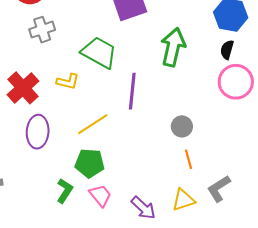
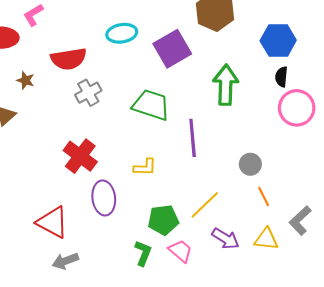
yellow L-shape: (68, 81) -> (145, 167), moved
yellow line: (93, 124) -> (205, 205), moved
yellow triangle: (183, 200) -> (266, 239), turned 35
purple arrow: (143, 208) -> (225, 239), moved

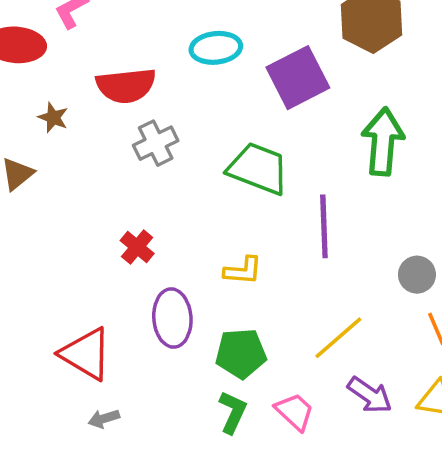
red cross: (80, 156) -> (137, 247), size x0.6
green pentagon: (163, 220) -> (241, 353), moved
gray arrow: (65, 261) -> (104, 419), size x0.7

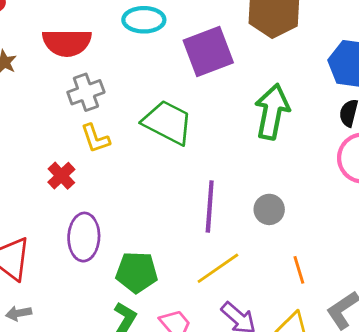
purple line: (324, 226) -> (210, 207), moved
yellow L-shape: (243, 271) -> (95, 138), moved, turned 60
gray circle: (417, 275) -> (269, 209), moved

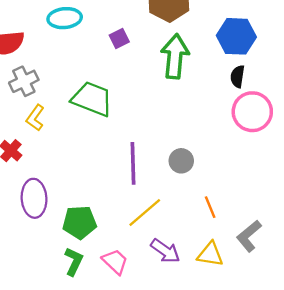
purple square: (208, 52) -> (119, 38), size x0.5
green arrow: (272, 112) -> (175, 56), moved
yellow L-shape: (95, 138) -> (35, 118), turned 60

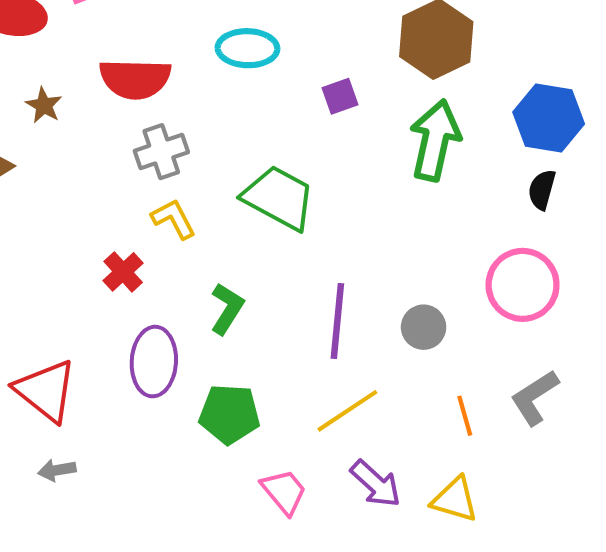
pink circle: (252, 112) -> (523, 285), moved
yellow L-shape: (35, 118) -> (174, 219), turned 110
gray L-shape: (249, 236) -> (535, 398), moved
green L-shape: (74, 262) -> (227, 309), moved

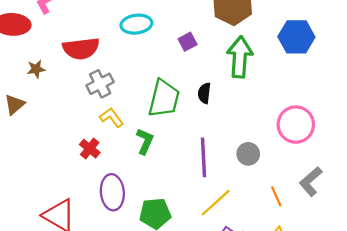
brown star: (44, 105) -> (36, 69), turned -30
black semicircle: (542, 190) -> (204, 93), moved
green trapezoid: (279, 198) -> (164, 99), turned 84
green L-shape: (227, 309) -> (145, 141), moved

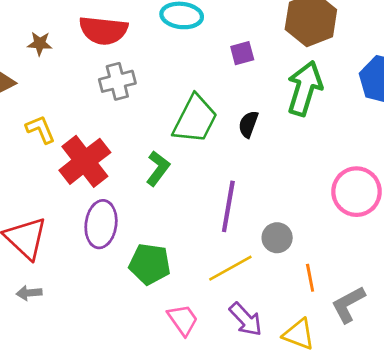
yellow L-shape: (111, 117) -> (40, 129), moved
red cross: (90, 149) -> (85, 161), size x1.8
gray circle: (248, 154) -> (277, 238), moved
gray L-shape: (311, 182) -> (348, 304), moved

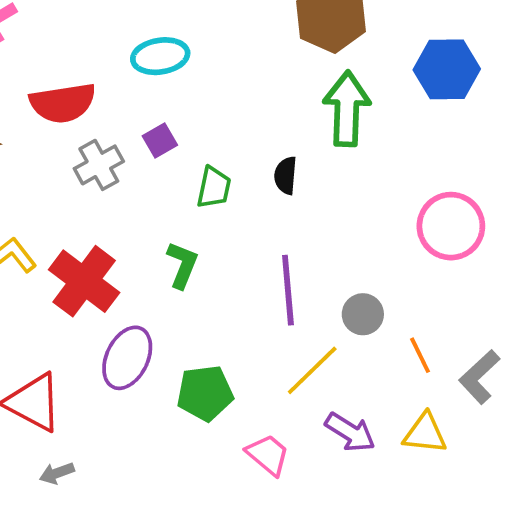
purple square: (242, 53) -> (160, 140), moved
green trapezoid: (195, 119) -> (214, 187), size x0.6
purple ellipse: (101, 224) -> (127, 358), turned 33

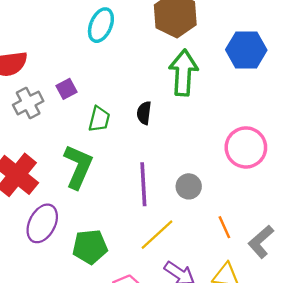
cyan ellipse: (160, 56) -> (101, 25), moved, turned -60
green L-shape: (182, 265) -> (78, 167), size x1.5
gray circle: (363, 314) -> (189, 186), moved

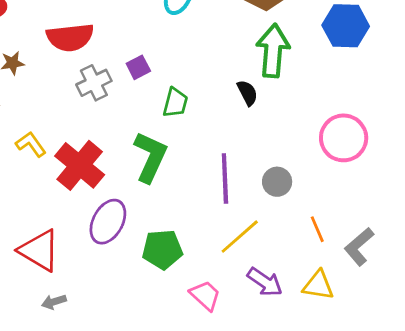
black semicircle: (144, 113) -> (247, 93), moved, turned 145

